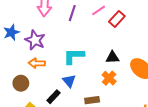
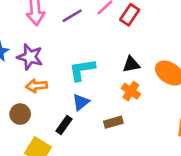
purple line: (72, 13) -> (72, 16), turned 49
blue triangle: (69, 81) -> (81, 102), turned 40

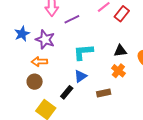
purple line: (72, 16) -> (72, 19), moved
orange arrow: (36, 86) -> (39, 62), moved

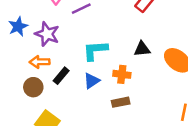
orange cross: (118, 71) -> (122, 74), moved, turned -32
black rectangle: (67, 92) -> (61, 76), moved

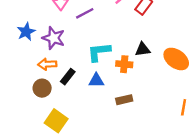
orange cross: (122, 74) -> (124, 64), moved
blue triangle: (92, 81) -> (96, 80), turned 35

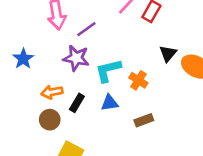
purple star: (54, 38) -> (76, 58), moved
black triangle: (143, 49) -> (168, 54), moved, turned -35
orange cross: (124, 64) -> (138, 80), turned 35

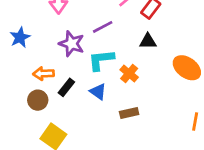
purple line: (86, 29) -> (103, 27), moved
black triangle: (168, 54) -> (148, 41), moved, turned 42
blue triangle: (110, 103) -> (98, 92), turned 36

